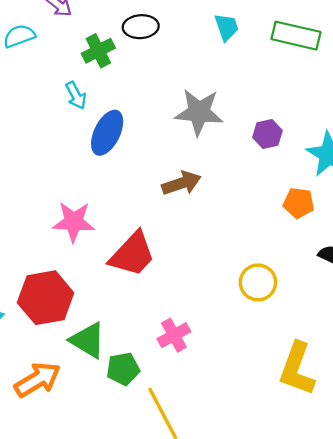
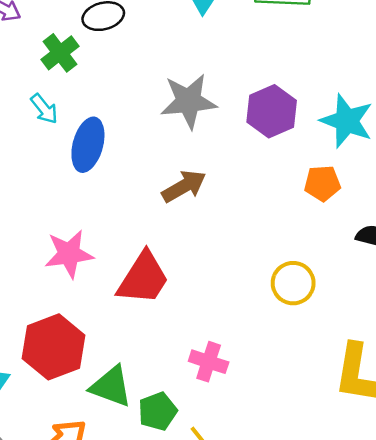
purple hexagon: (267, 134) -> (272, 111), size x1.5
pink cross: (174, 335) -> (209, 362), turned -32

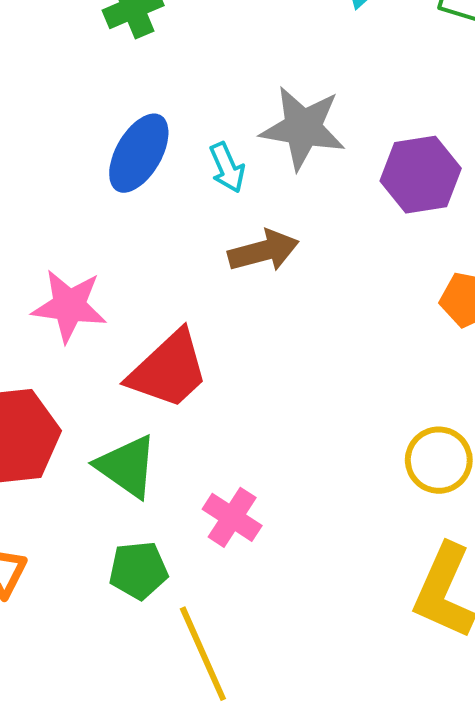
cyan arrow: (44, 109) -> (227, 168), moved
yellow circle: (293, 283) -> (439, 460), moved
green triangle: (111, 386) -> (127, 466), moved

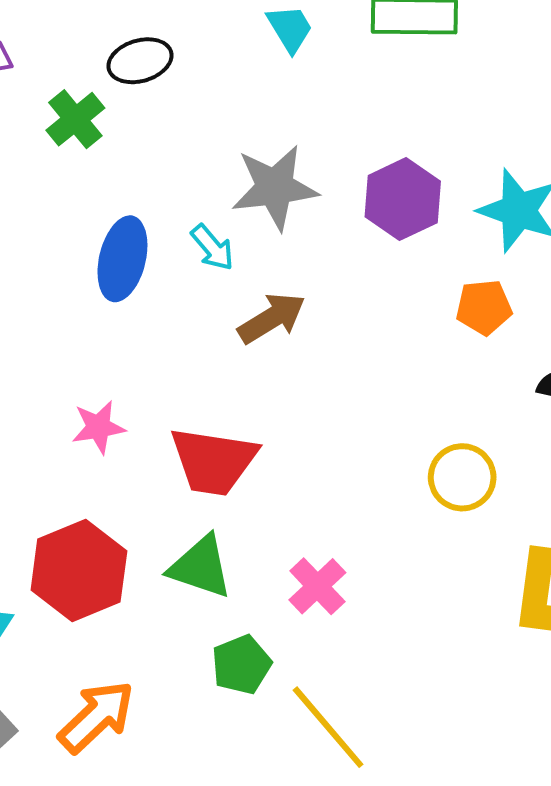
pink star: (69, 306) -> (98, 427), size x0.7
red trapezoid: (169, 370) -> (213, 461), turned 68
yellow circle: (439, 460) -> (462, 477), moved
pink cross: (232, 517) -> (317, 586), turned 30

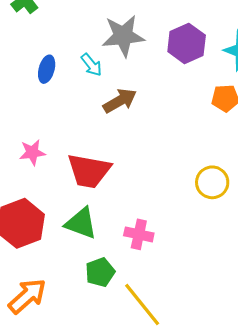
blue ellipse: (122, 259) -> (47, 69), size x0.7
pink cross: (317, 586) -> (139, 234), turned -36

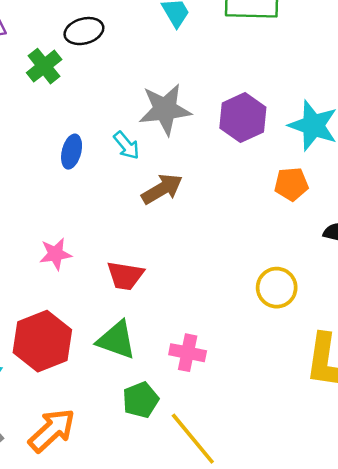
red trapezoid: (89, 171) -> (125, 276), size x0.7

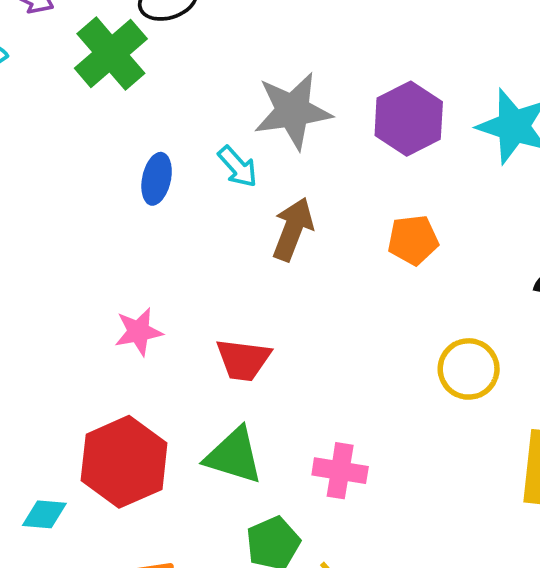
green cross: (44, 66) -> (111, 54), size x1.4
orange pentagon: (291, 184) -> (413, 240), moved
brown arrow: (162, 189) -> (293, 229), turned -36

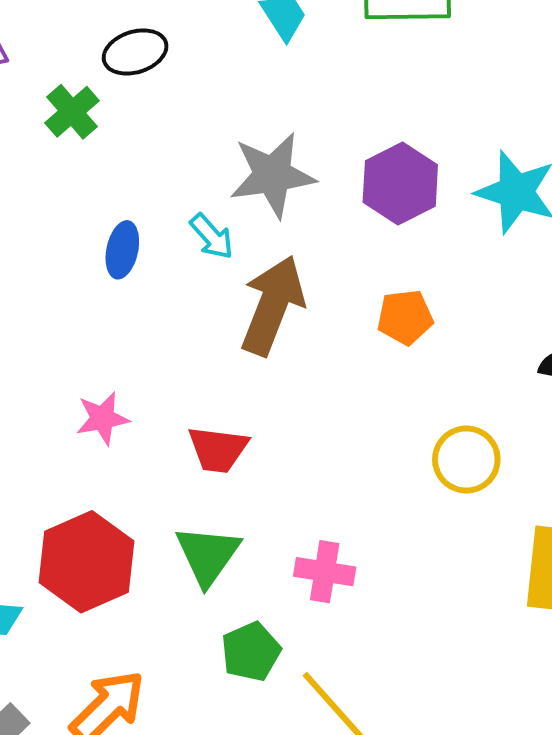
green cross: (111, 54) -> (72, 112), size x0.7
brown arrow: (293, 229) -> (273, 305), size x1.4
green triangle: (234, 456) -> (208, 555), turned 48

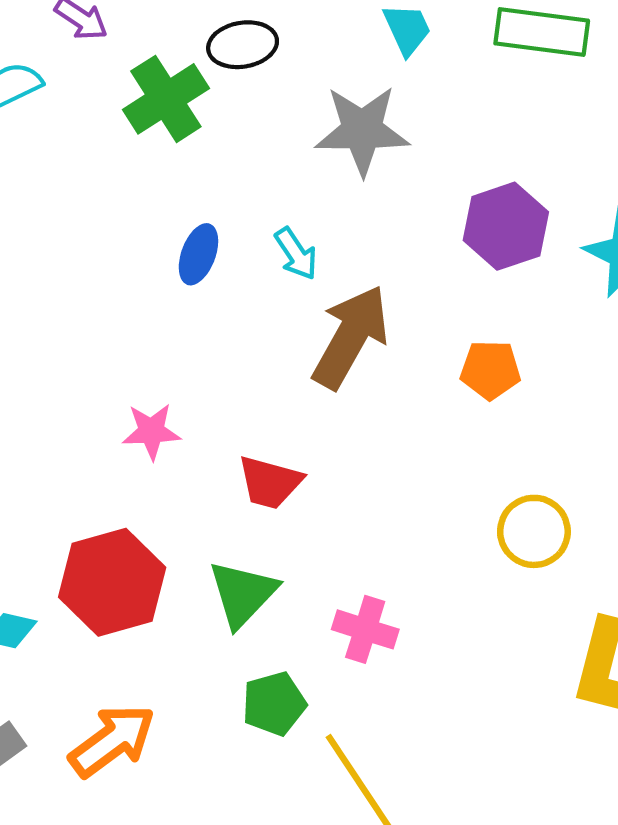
green cross: (72, 112) -> (166, 99), size x1.4
gray star: (272, 175) -> (362, 130), moved

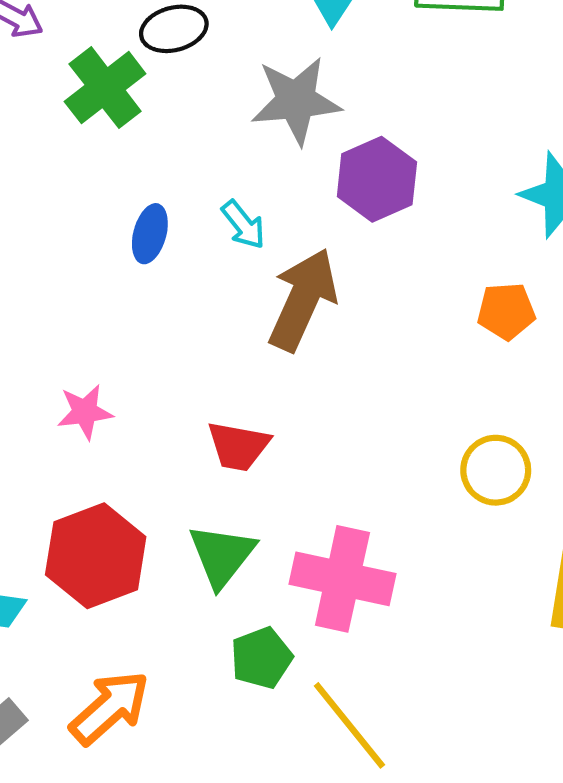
purple hexagon: (506, 226) -> (377, 179), moved
orange pentagon: (490, 370) -> (506, 311), moved
pink star: (151, 431) -> (85, 412), moved
pink cross: (365, 629) -> (342, 579), size x1.6

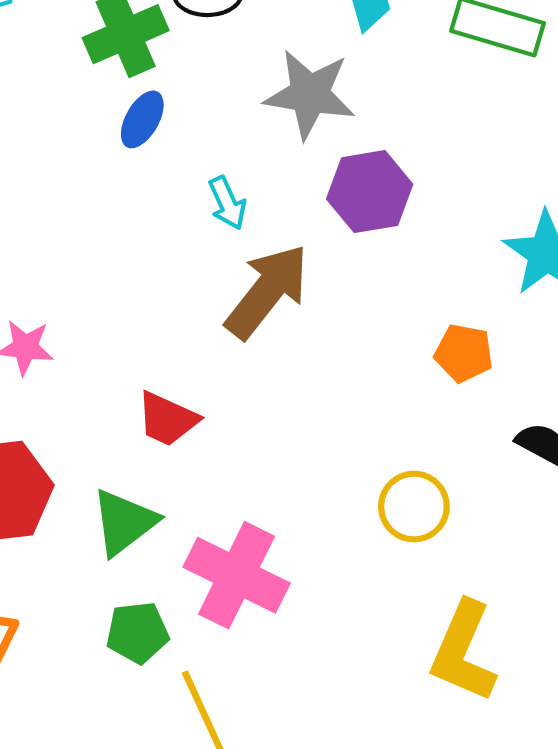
blue ellipse: (150, 234) -> (142, 119), moved

